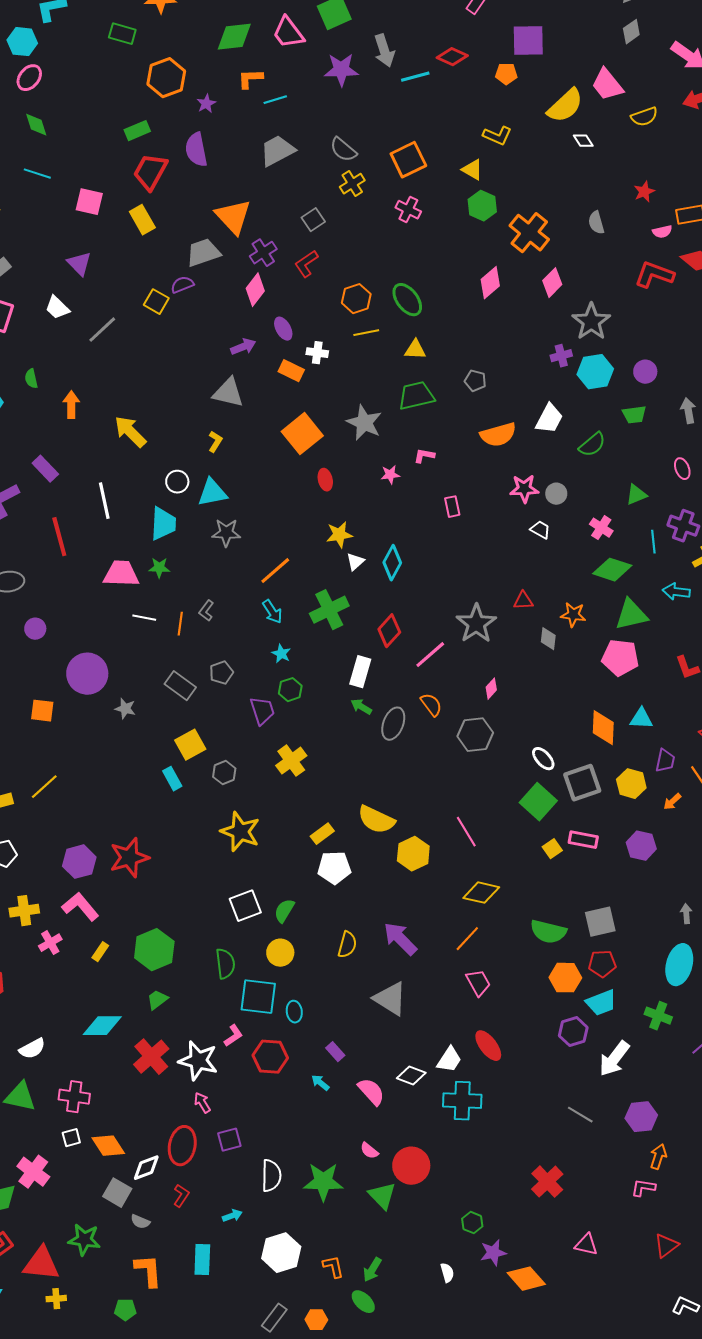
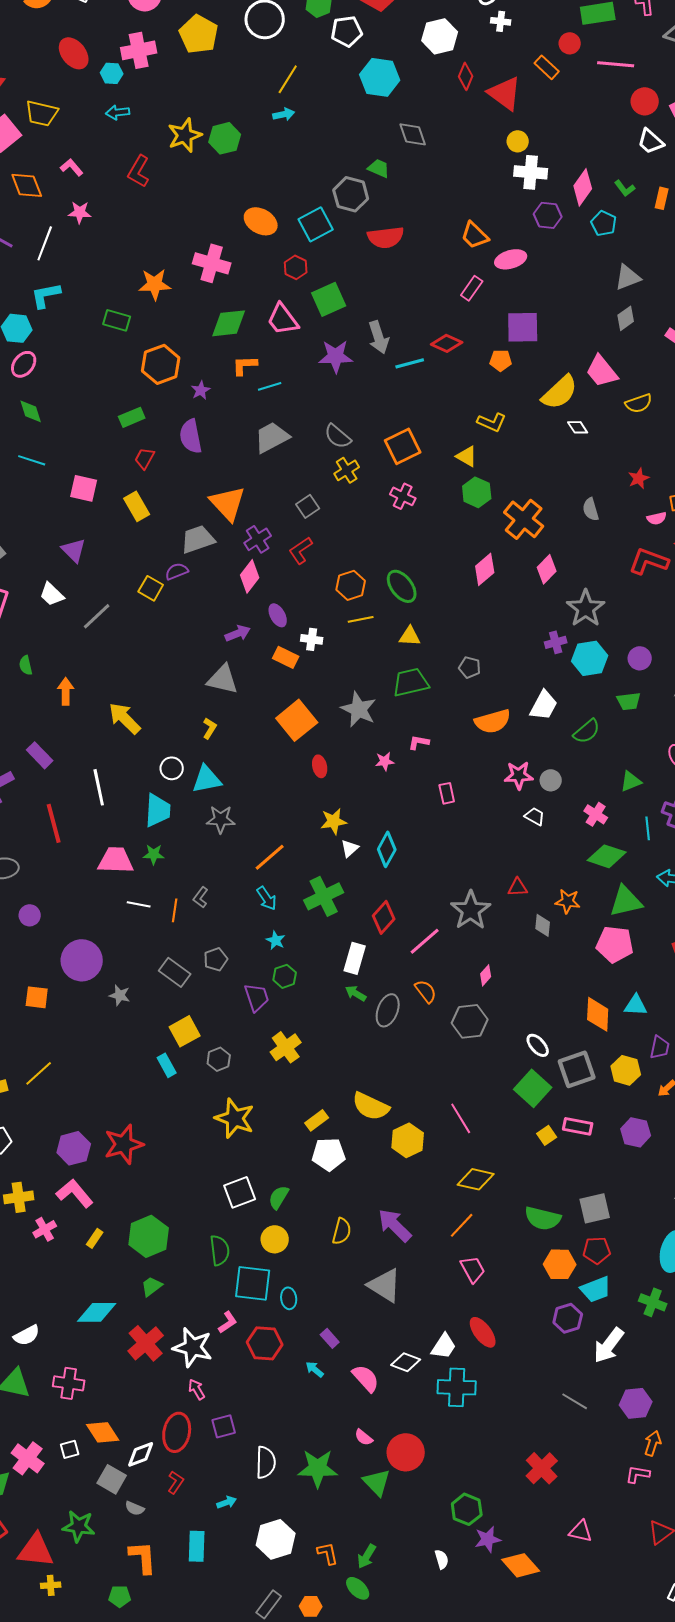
red trapezoid: (150, 172) -> (145, 458), size x0.6
white square: (71, 1138) -> (70, 1449), moved
green hexagon: (472, 1223) -> (467, 1509), size x1.4

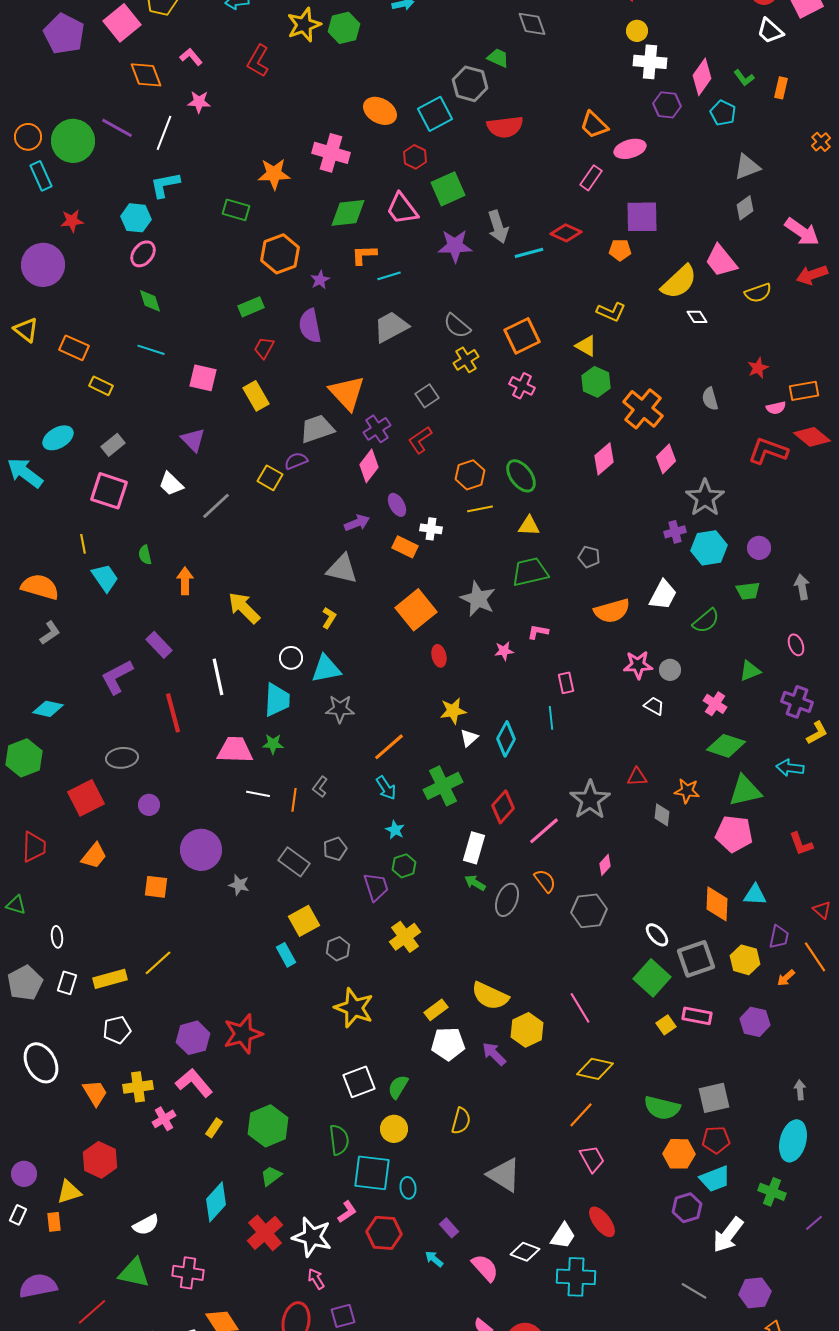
cyan line: (648, 828) -> (551, 718), moved
purple arrow: (395, 1225) -> (494, 1054), moved, size x0.7
cyan diamond: (97, 1312) -> (216, 1202), turned -48

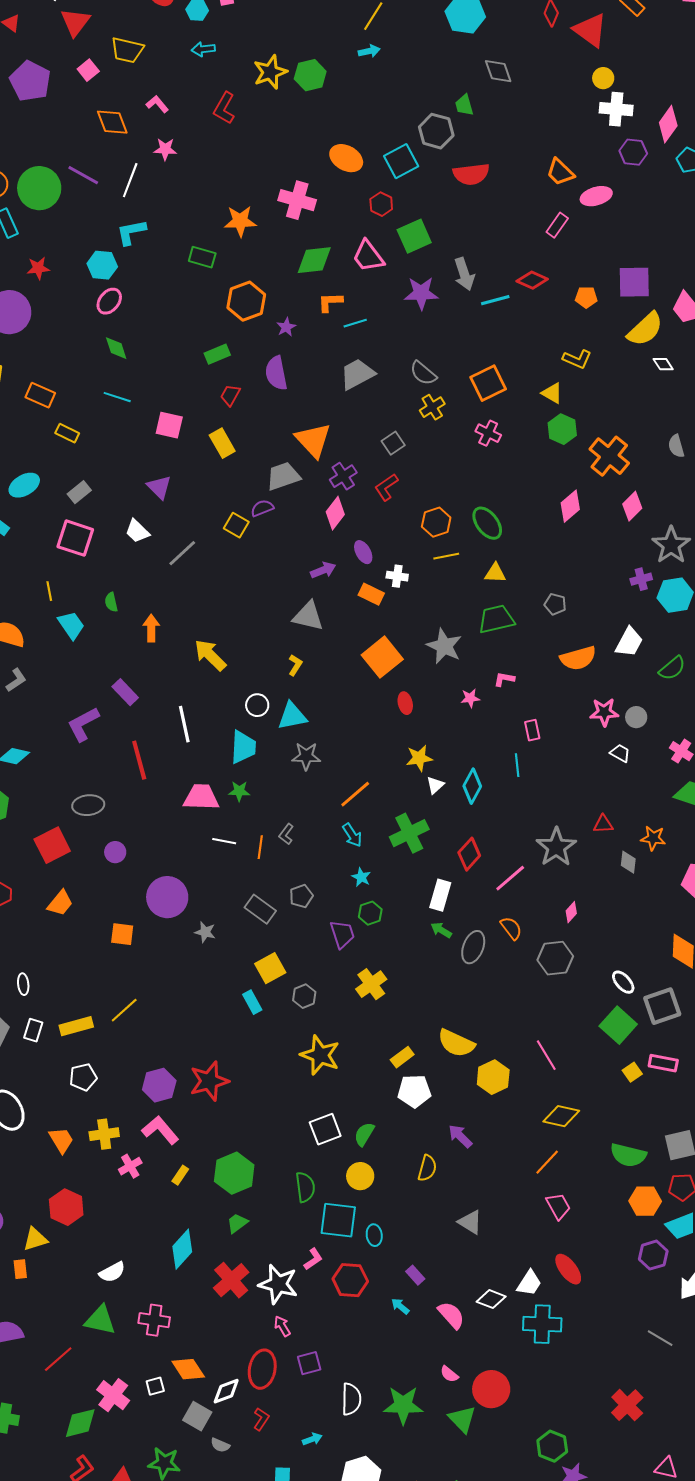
pink square: (122, 23) -> (88, 70), size x0.6
green trapezoid: (498, 58) -> (464, 105), turned -130
purple square: (642, 217) -> (634, 282), moved
purple arrow: (494, 1054) -> (460, 1136), moved
gray triangle: (504, 1175) -> (470, 1222), size x0.7

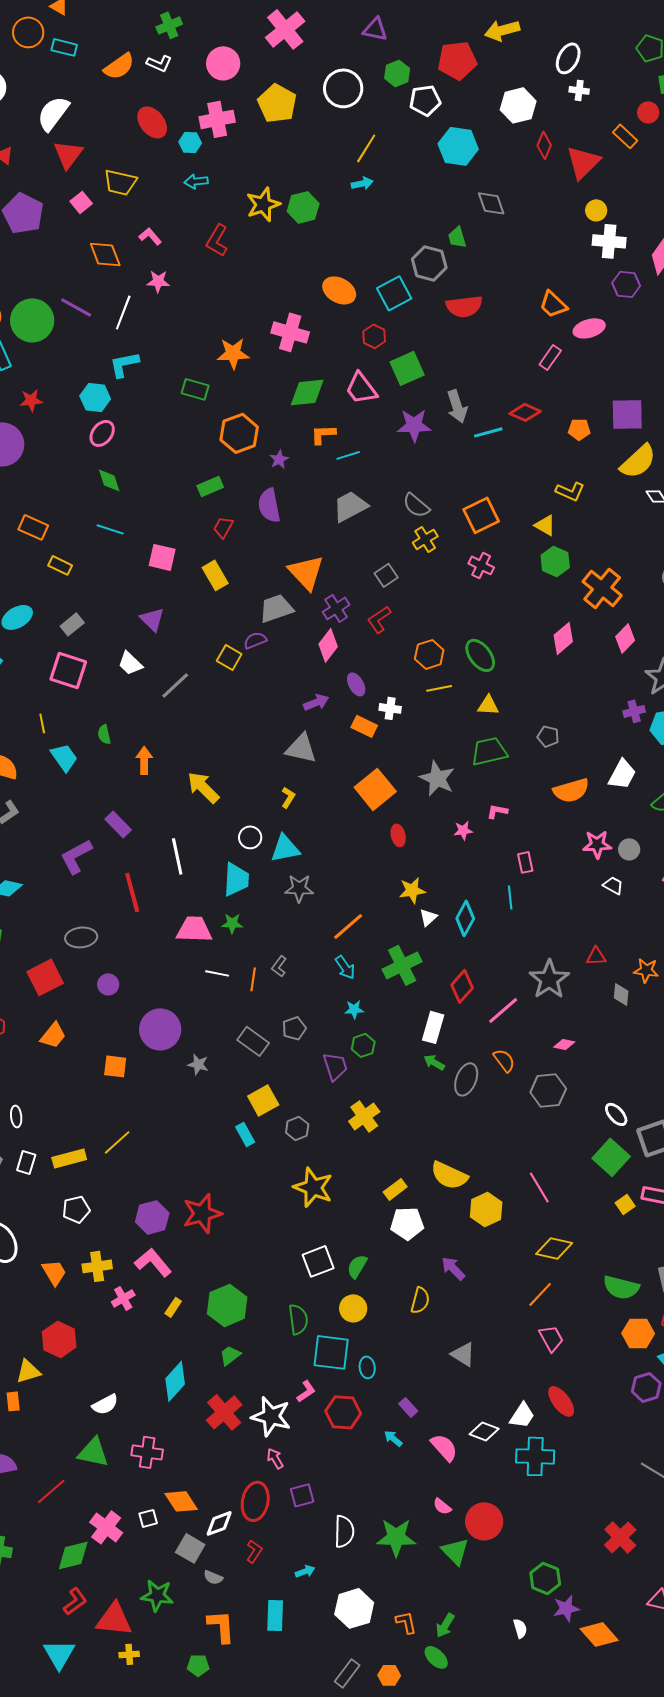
red triangle: (590, 30) -> (583, 162), turned 39
cyan star: (361, 877) -> (354, 1009), turned -30
pink diamond: (571, 912) -> (564, 1044), turned 60

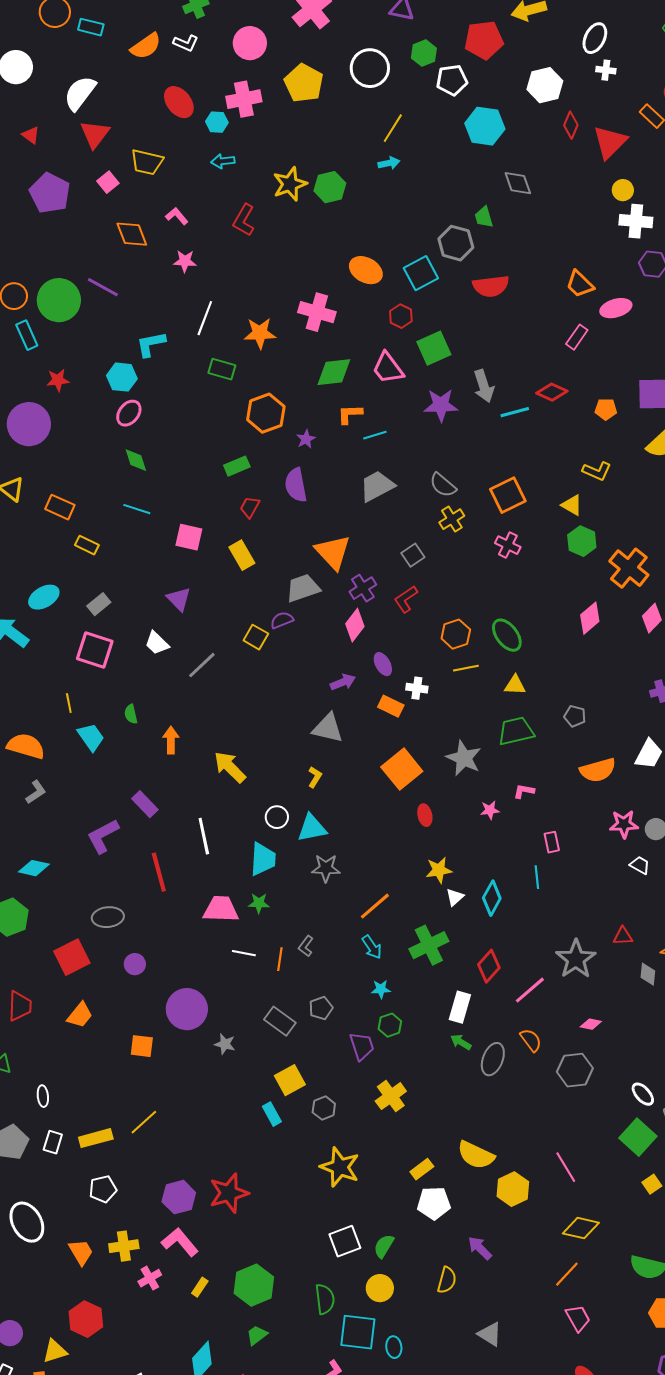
white line: (123, 312) -> (205, 318), moved

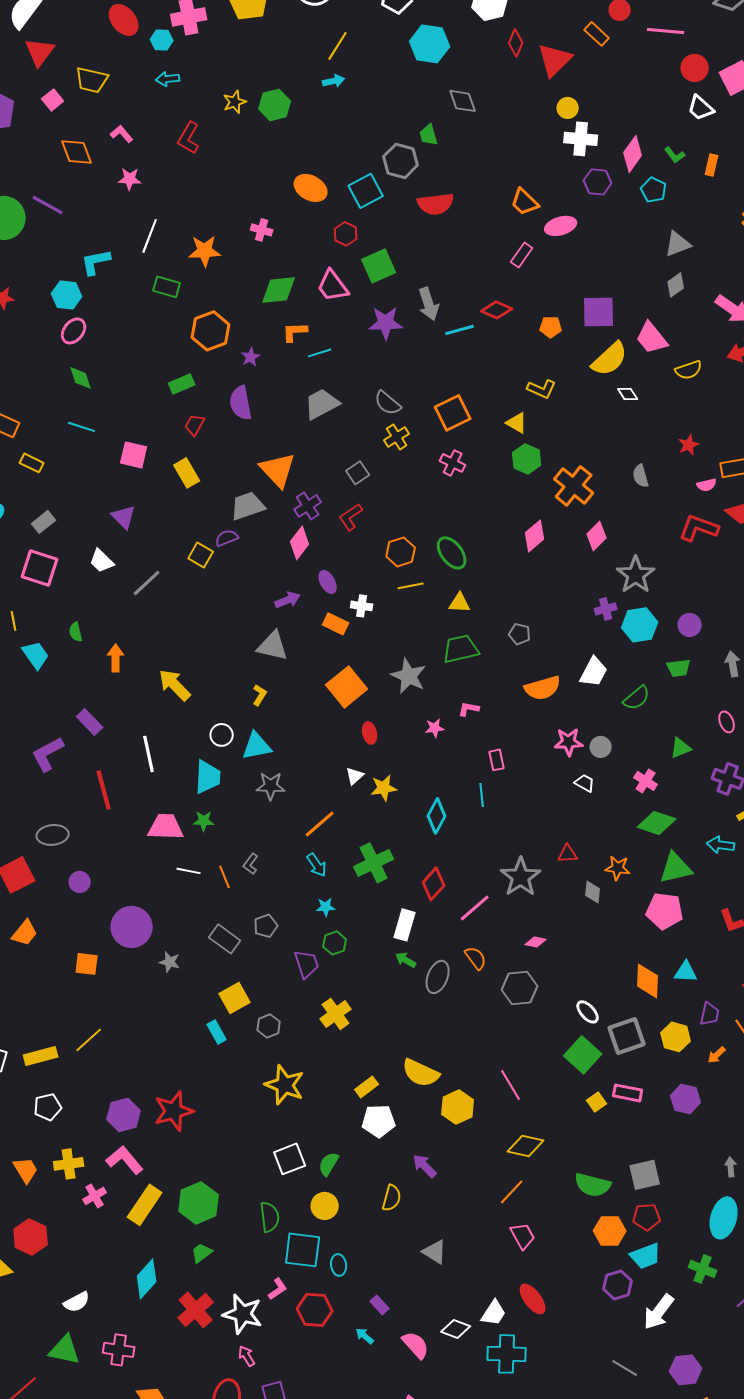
yellow star: (290, 184) -> (235, 102), size x0.7
pink cross: (317, 312) -> (262, 230), size x0.6
white triangle: (455, 897) -> (355, 776), moved
orange line: (280, 959) -> (225, 877), turned -30
yellow rectangle: (200, 1287) -> (145, 1205), size x2.0

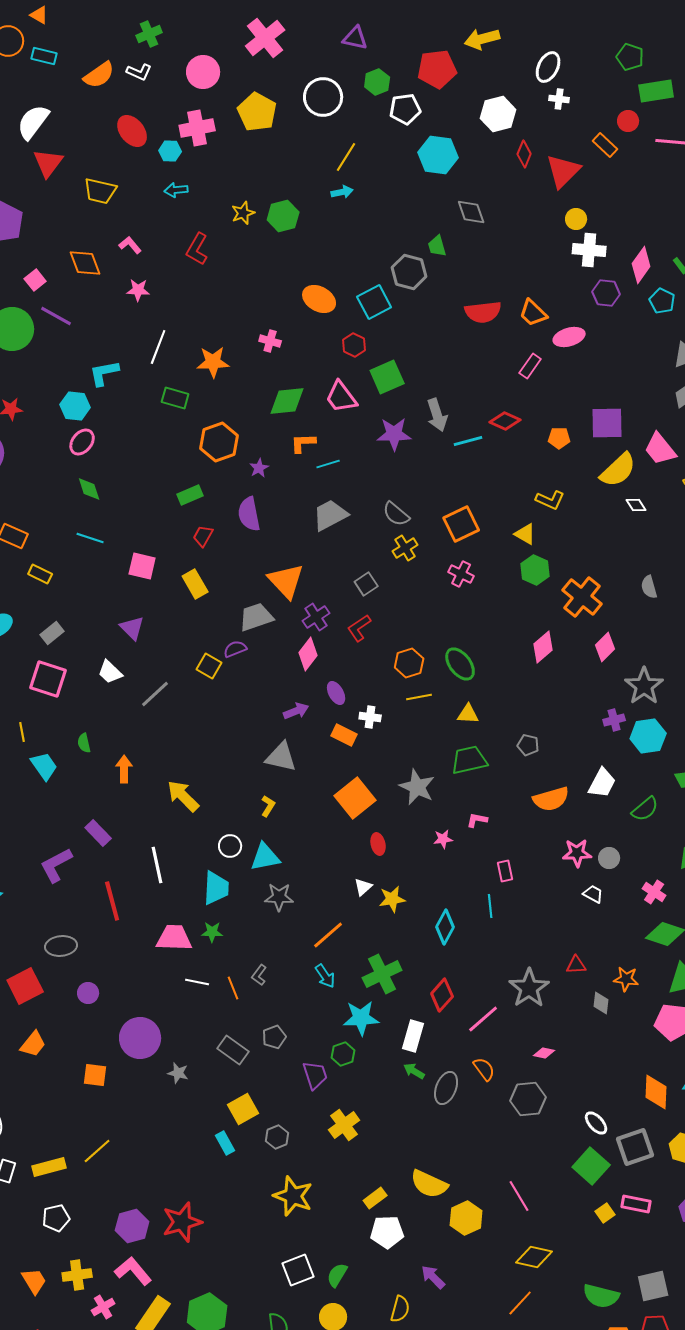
pink square: (53, 100) -> (35, 280), moved
red semicircle: (436, 204) -> (483, 312), moved
cyan star: (326, 907) -> (361, 1018), moved, size x1.8

